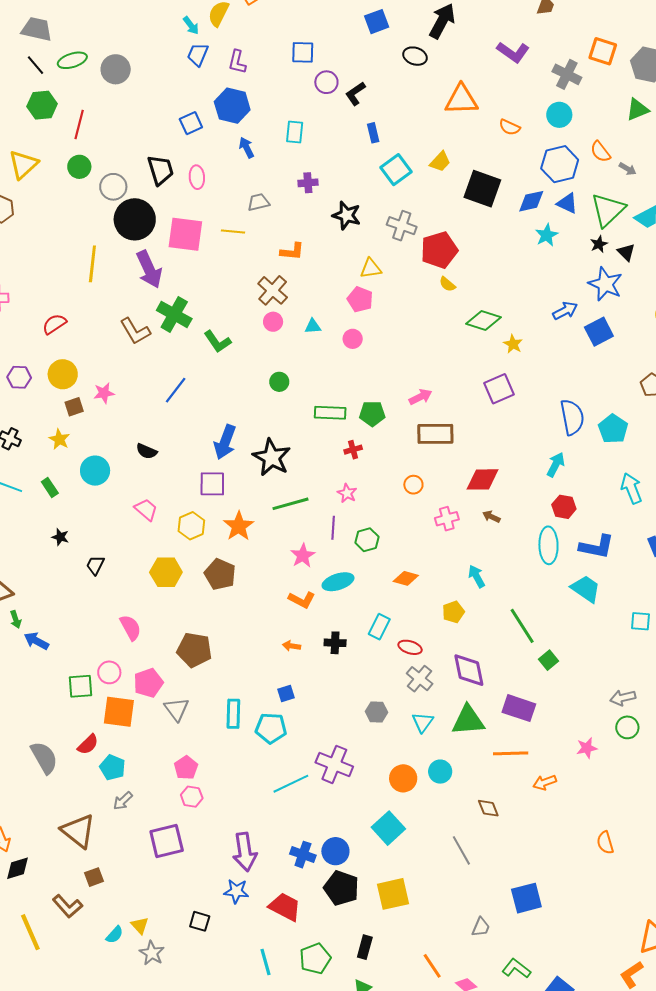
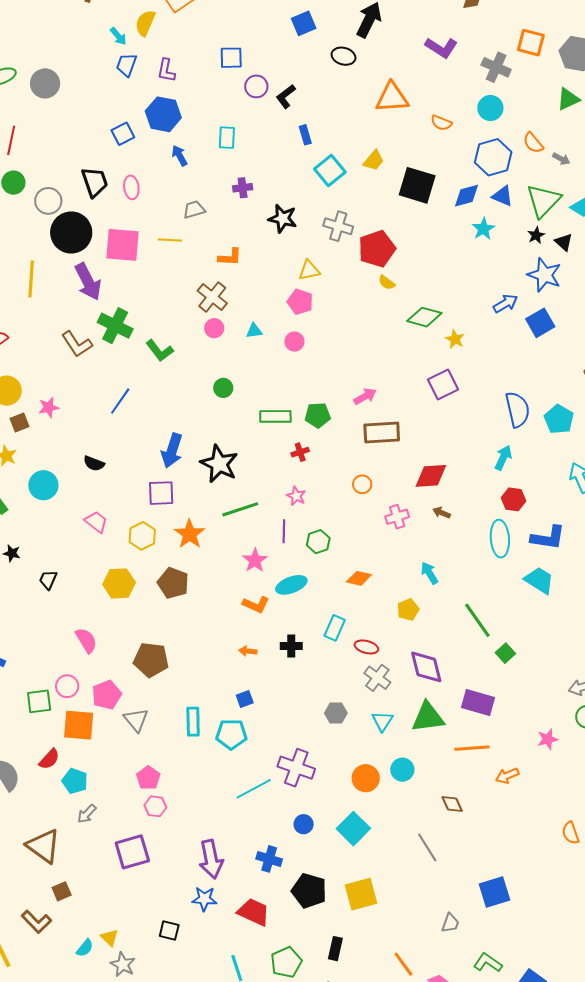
blue circle: (335, 851) -> (304, 824), moved, size x0.7

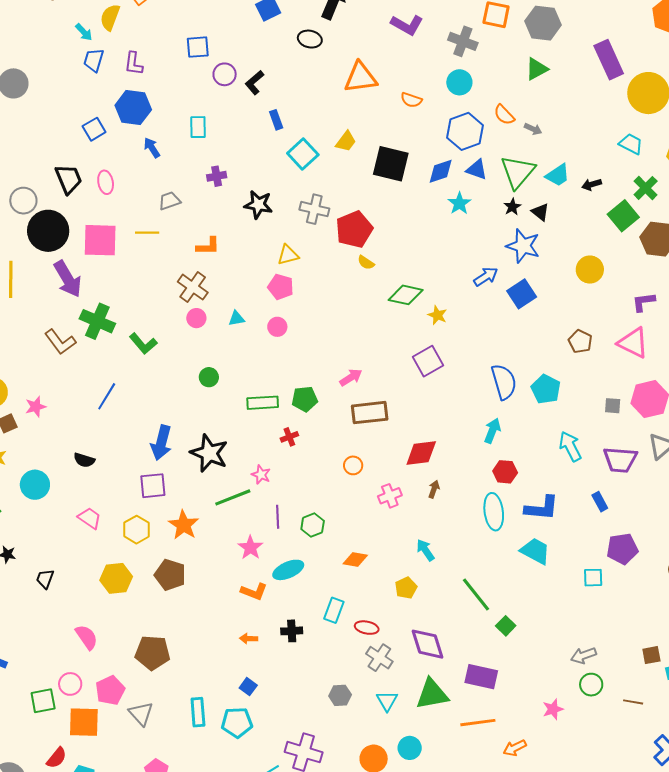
pink star: (296, 496) -> (261, 475), moved
brown arrow: (441, 513) -> (434, 489), turned 90
blue square: (245, 699) -> (248, 687), turned -30

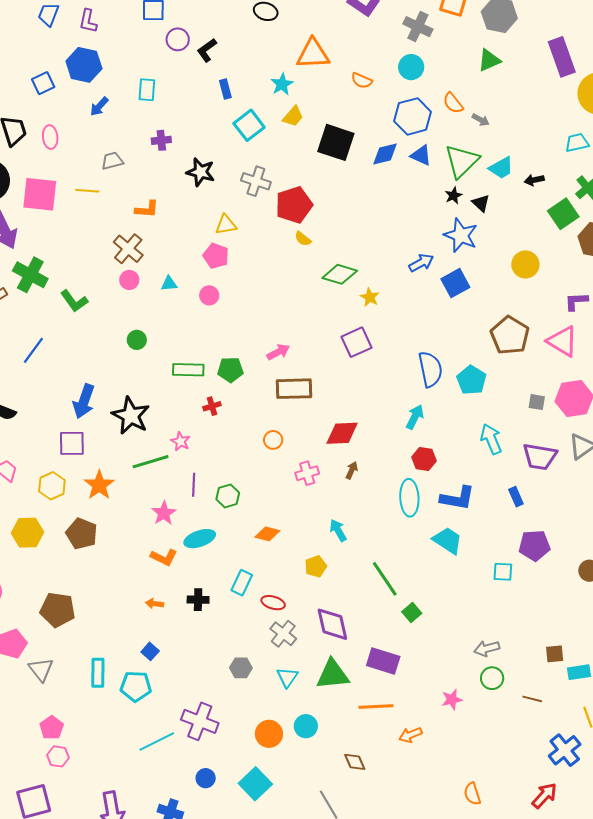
cyan trapezoid: (631, 144) -> (577, 143), turned -45
blue arrow: (152, 148) -> (99, 106), turned -110
cyan star: (459, 203) -> (282, 84), moved
brown pentagon: (580, 341) -> (510, 335), size x1.6

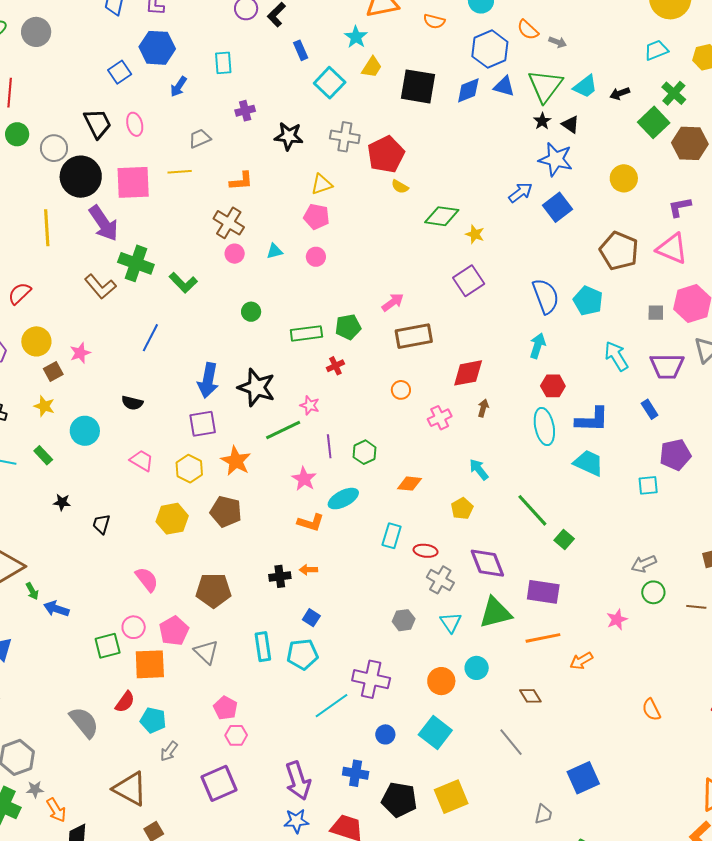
black cross: (198, 600) -> (280, 576), moved

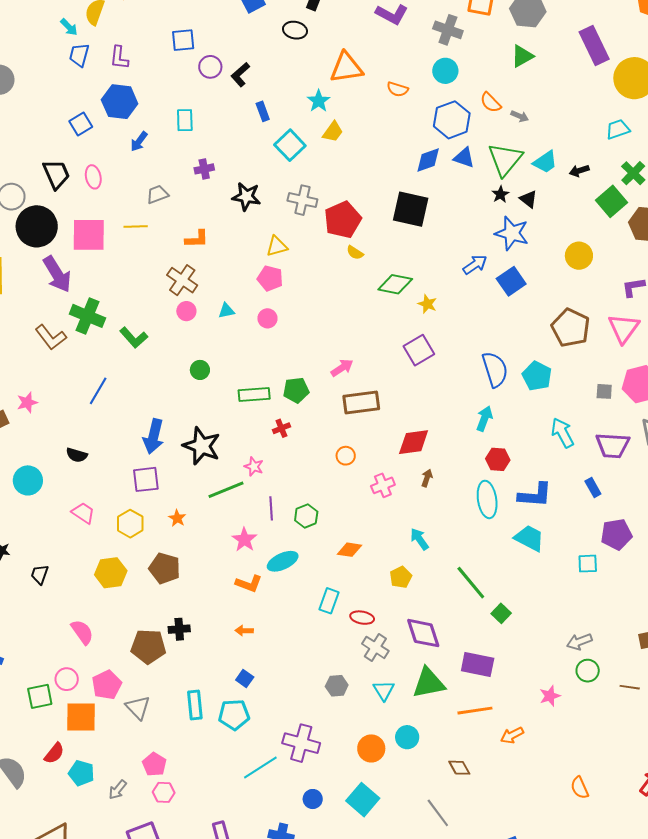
black square: (418, 86) -> (411, 209), moved
pink triangle: (672, 249) -> (624, 328), turned 40
orange star: (236, 461) -> (177, 518), size x0.6
black cross: (280, 576) -> (179, 629), moved
gray arrow: (169, 751) -> (118, 790), moved

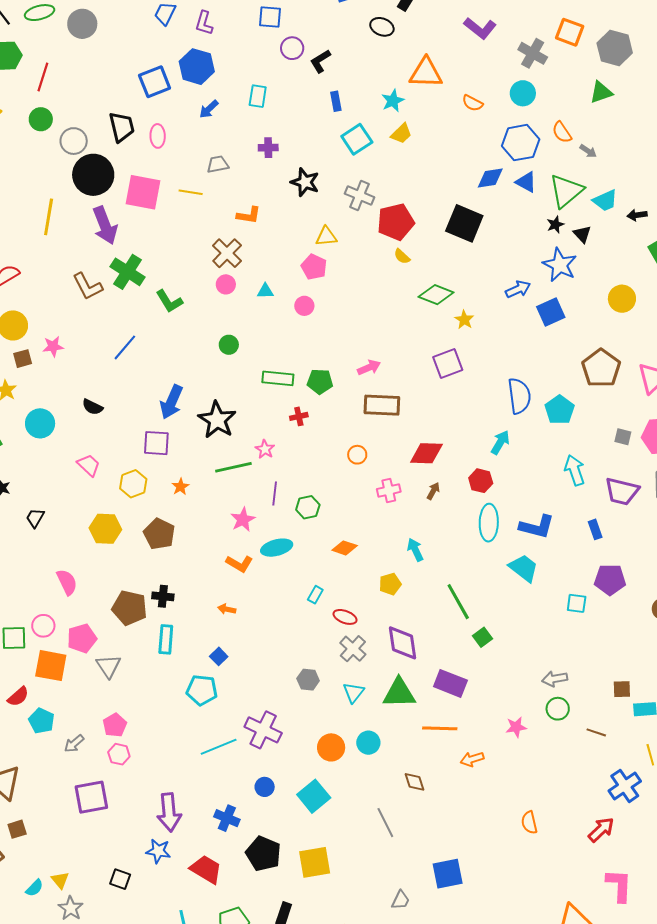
blue square: (81, 124) -> (155, 82), size x1.4
red hexagon: (498, 459) -> (481, 481), moved
cyan rectangle: (329, 601) -> (315, 595), size x0.7
cyan rectangle: (195, 705) -> (166, 639), moved

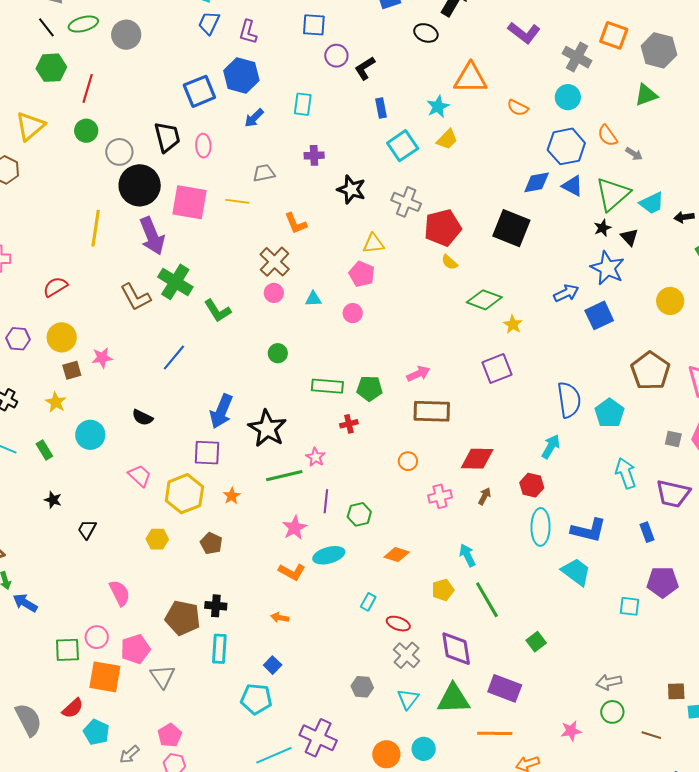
orange L-shape: (249, 215) -> (296, 223), turned 60
yellow hexagon: (133, 484) -> (184, 494), size x1.4
yellow hexagon: (105, 529) -> (157, 539), size x0.7
brown pentagon: (159, 534) -> (211, 543), size x0.7
green line: (458, 602) -> (487, 600), moved

